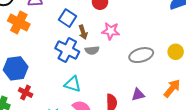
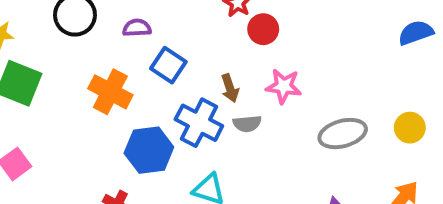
blue square: (68, 18) -> (168, 65), moved
orange cross: (19, 23) -> (110, 92), moved
blue hexagon: (16, 68) -> (149, 150), moved

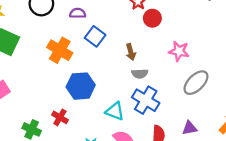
pink star: (284, 86) -> (179, 51), moved
blue cross: (199, 123) -> (146, 100), moved
gray ellipse: (343, 134) -> (196, 83), turned -32

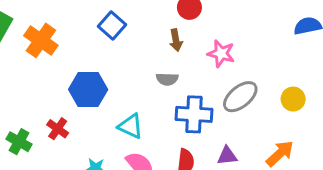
orange cross: (60, 50) -> (41, 40), moved
brown arrow: (131, 52) -> (176, 40), moved
blue cross: (146, 100) -> (194, 114), moved, turned -32

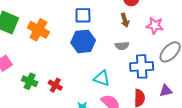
blue square: (112, 26) -> (83, 15), turned -36
blue hexagon: (88, 89) -> (83, 41), moved
green cross: (19, 142) -> (30, 81), moved

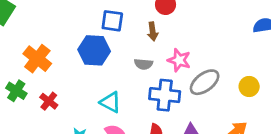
blue square: (83, 15) -> (112, 21), moved
pink star: (155, 26) -> (179, 60), moved
orange cross: (38, 30) -> (37, 59), moved

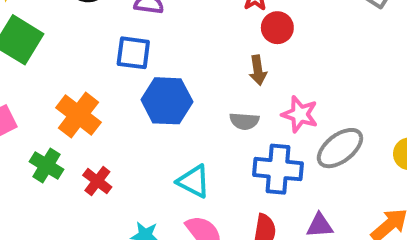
blue square: (112, 21) -> (133, 53), moved

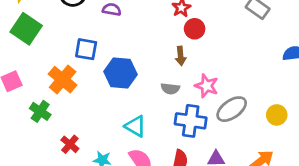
blue square: (133, 53) -> (86, 49), moved
red cross: (97, 181) -> (70, 144), moved

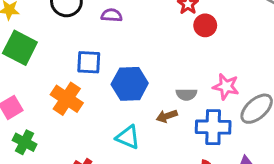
brown arrow: (181, 56) -> (167, 116), moved, turned 84
green cross: (40, 111) -> (25, 142), moved
cyan triangle: (135, 126) -> (128, 137), moved

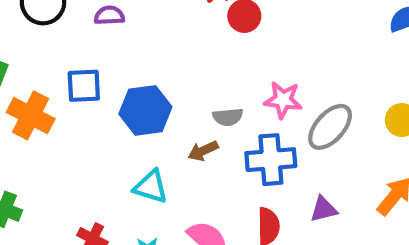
orange cross: (67, 99) -> (31, 115), moved

